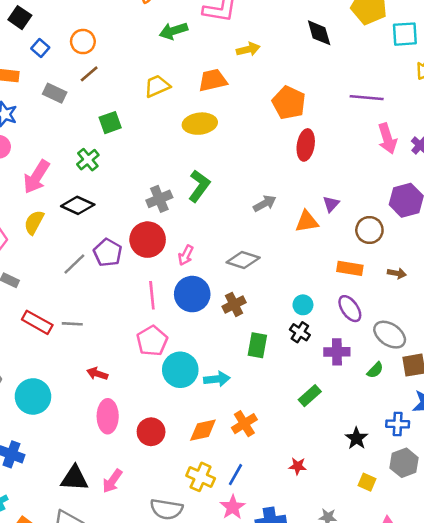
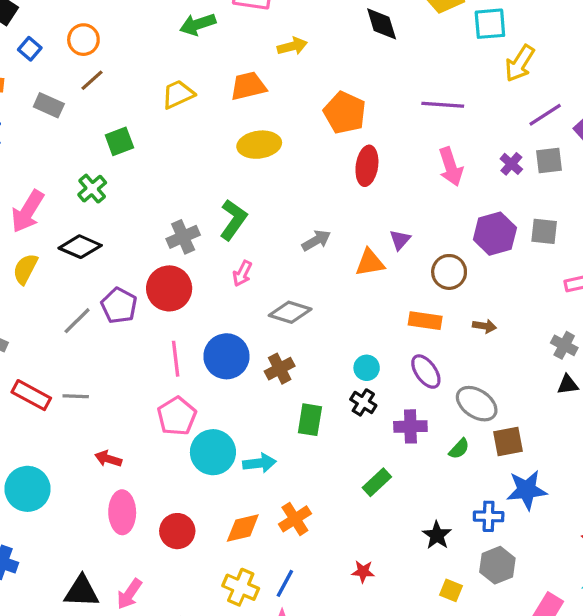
yellow ellipse: (200, 124) -> (259, 145), moved
pink arrow: (387, 138) -> (451, 167), moved
pink arrow: (186, 255) -> (242, 273), moved

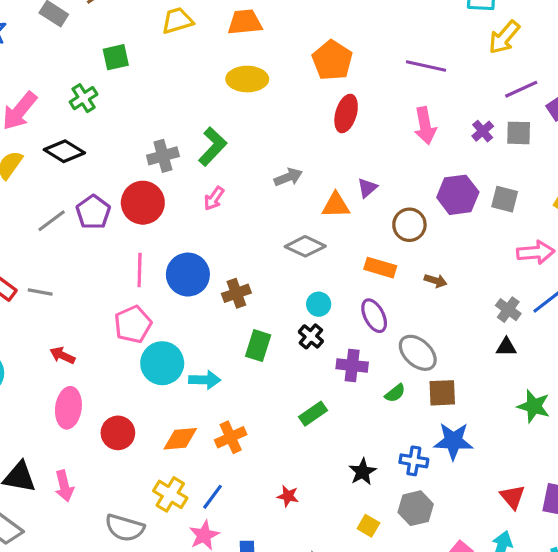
gray diamond: (290, 312) -> (305, 246), moved
pink arrow: (129, 594) -> (64, 486), turned -56

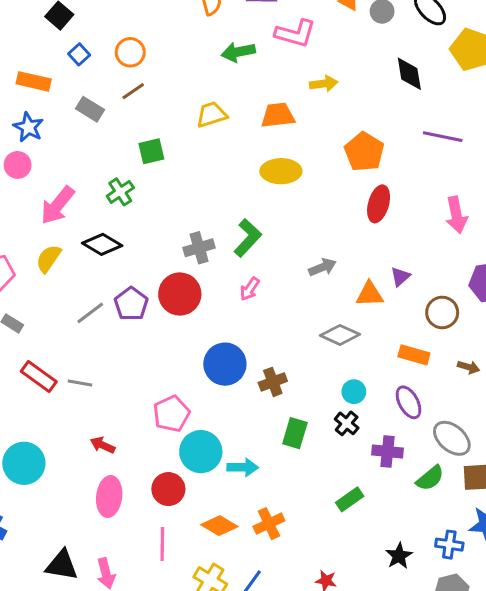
purple line: (426, 66) -> (443, 137), moved
pink line: (140, 270) -> (162, 544), moved
green semicircle: (395, 393) -> (430, 478), size x1.4
red circle: (118, 433) -> (168, 489), moved
orange diamond: (180, 439) -> (219, 526), turned 36

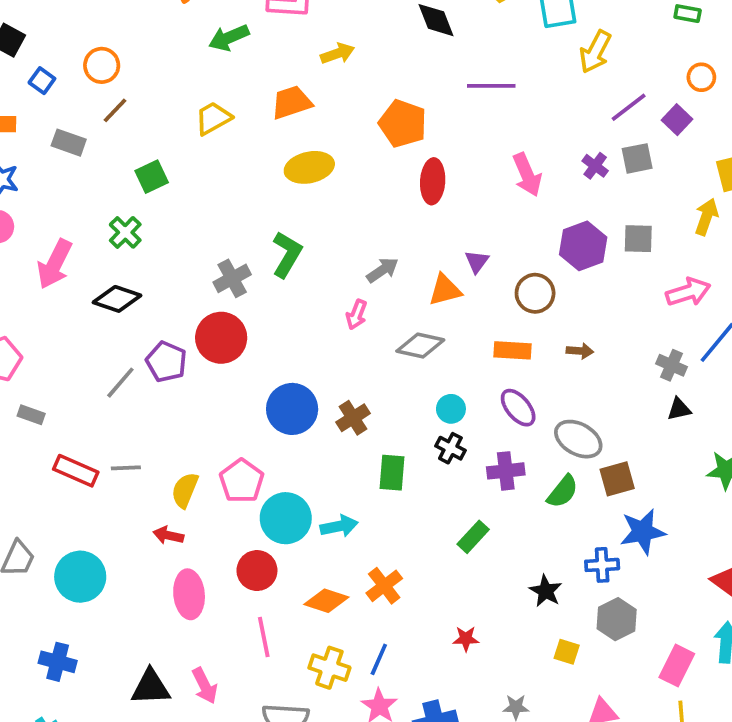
yellow semicircle: (48, 259) -> (185, 490), moved
pink arrow: (250, 289) -> (356, 315), moved

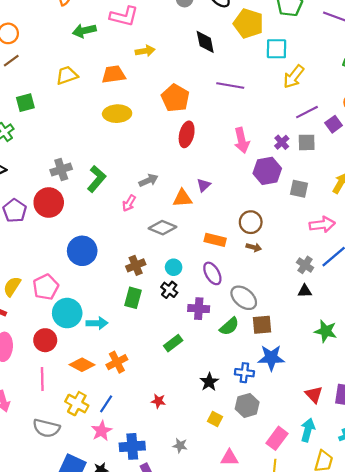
purple hexagon: (583, 246) -> (267, 171), moved
green L-shape: (287, 254) -> (97, 179), moved
brown circle: (535, 293) -> (251, 222), moved
brown cross: (353, 418) -> (136, 265), moved

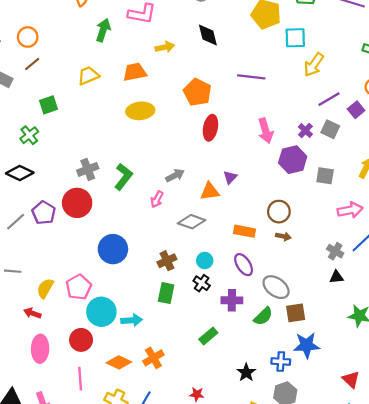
green arrow: (84, 31) -> (103, 30), turned 125
black diamond: (205, 42) -> (208, 35), moved
gray square: (307, 142) -> (330, 129), turned 30

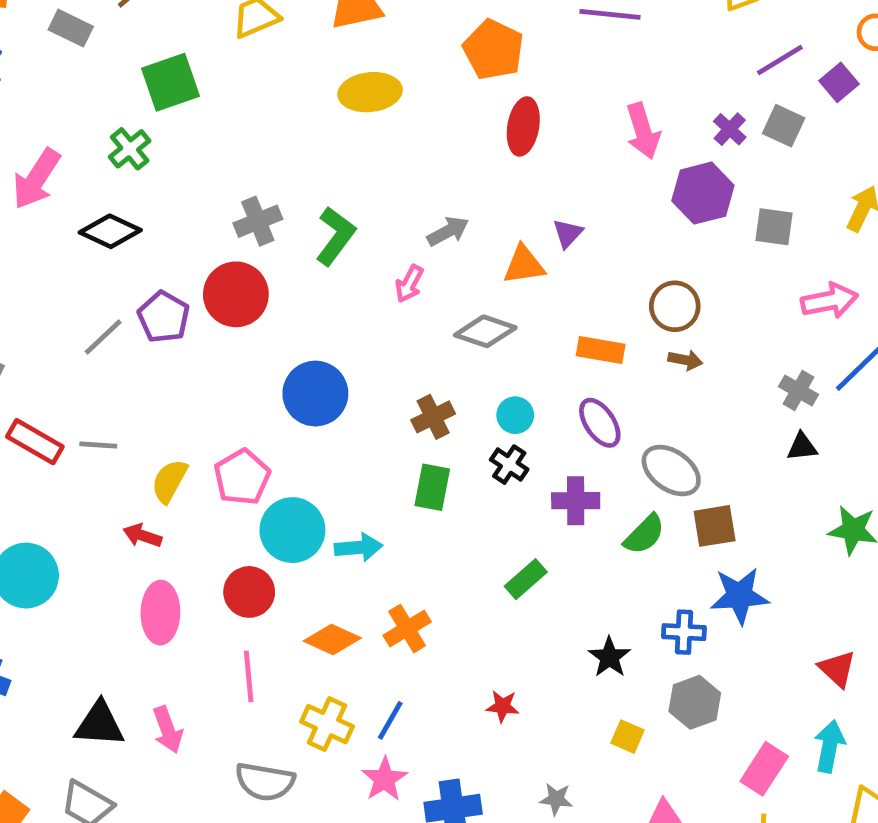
green square: (49, 105) -> (170, 82), size x1.4

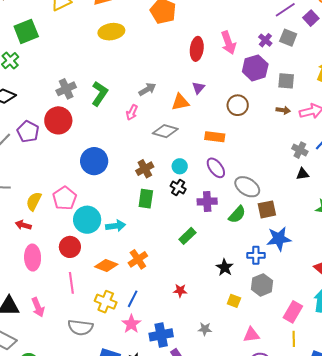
red ellipse: (523, 126) -> (197, 49), moved
brown circle: (675, 306) -> (238, 105), moved
brown arrow: (685, 360) -> (283, 110), moved

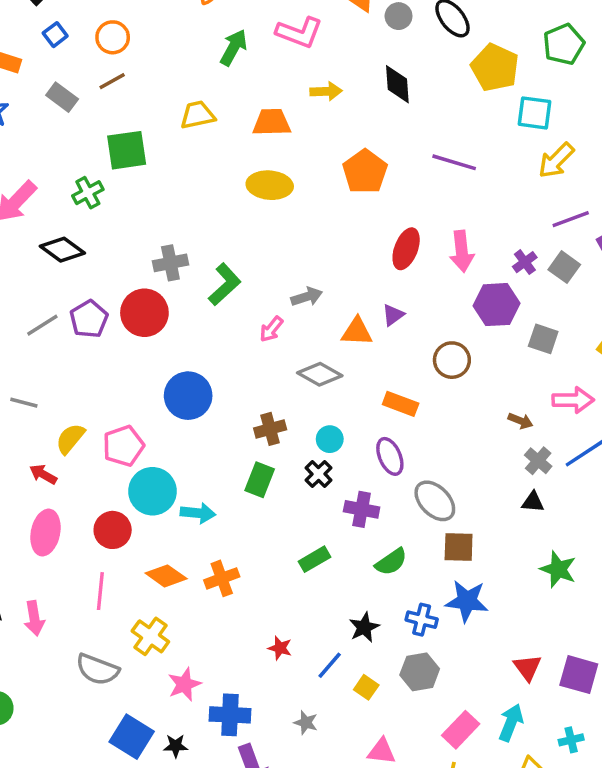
brown arrow: (283, 110) -> (520, 421), moved
green semicircle: (237, 214) -> (391, 562), moved
blue line: (133, 299) -> (330, 665), moved

